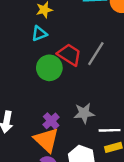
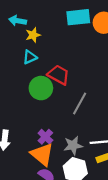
gray line: (96, 54) -> (80, 103), moved
gray star: (84, 113) -> (73, 145), moved

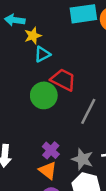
cyan triangle: (30, 57) -> (42, 54), moved
gray star: (73, 145) -> (82, 159), turned 30
orange triangle: (42, 154) -> (48, 170), size x0.7

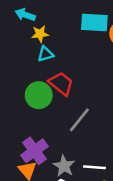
purple cross: (51, 150) -> (34, 151), size x1.5

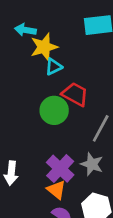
yellow star: (40, 34) -> (44, 47), size x1.5
gray star: (64, 166) -> (92, 164), moved

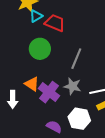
red trapezoid: (75, 94) -> (55, 23), moved
orange triangle: (56, 190) -> (32, 84), moved

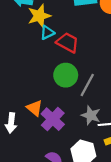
green circle: (40, 49) -> (66, 75), moved
gray star: (72, 86) -> (91, 115), moved

